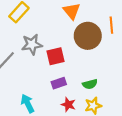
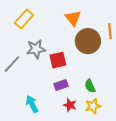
green semicircle: (90, 84) -> (90, 86), turned 80

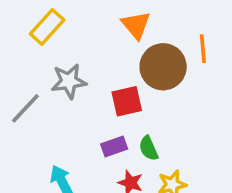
red square: (58, 60) -> (127, 101), moved
green semicircle: (90, 86) -> (149, 148), moved

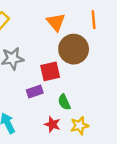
orange line: (203, 49) -> (94, 20), moved
purple rectangle: (114, 146) -> (35, 91), moved

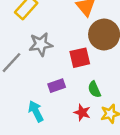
purple rectangle: (35, 91) -> (57, 86), moved

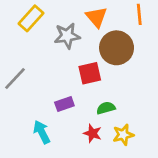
gray star: (41, 44) -> (67, 36), moved
green semicircle: (94, 89) -> (106, 108), turned 98

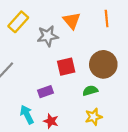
brown circle: (117, 48) -> (103, 64), moved
green semicircle: (106, 108) -> (90, 91), moved
red star: (92, 133) -> (51, 121), moved

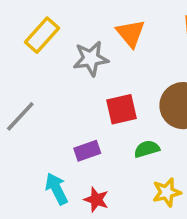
green semicircle: (90, 91) -> (147, 149), moved

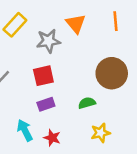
red square: (122, 109) -> (43, 76), moved

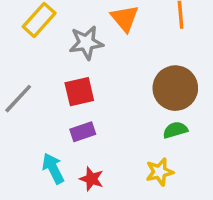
green semicircle: (87, 103) -> (175, 130), moved

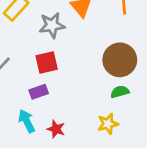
purple rectangle: (83, 132) -> (39, 92), moved

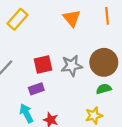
gray star: (52, 25) -> (72, 66), moved

